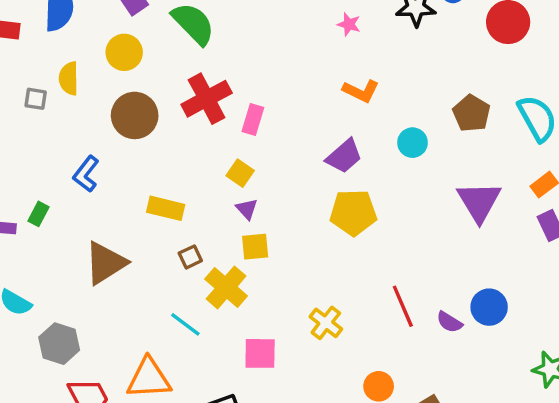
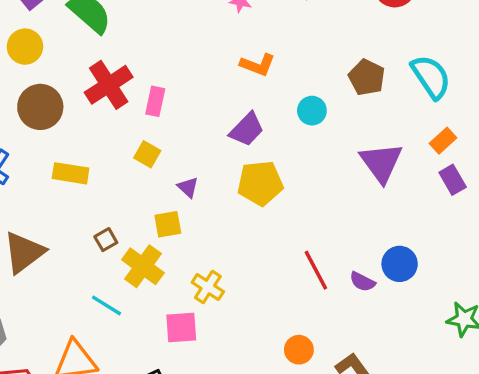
yellow rectangle: (166, 208) -> (71, 173), moved
purple triangle: (247, 209) -> (188, 187), moved
yellow cross: (326, 323) -> (208, 287), moved

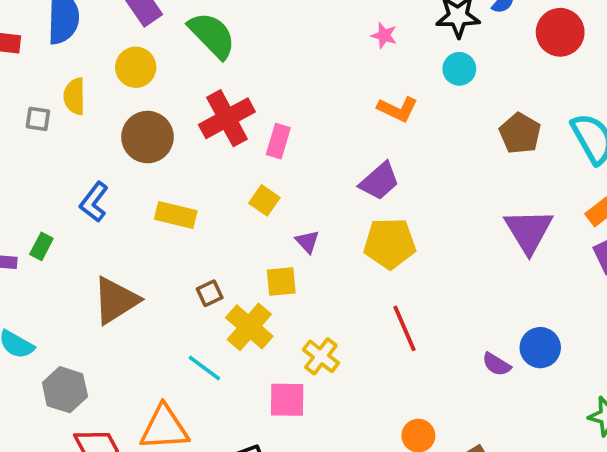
cyan circle: (312, 111) -> (459, 69), moved
red line: (316, 270) -> (405, 328), moved

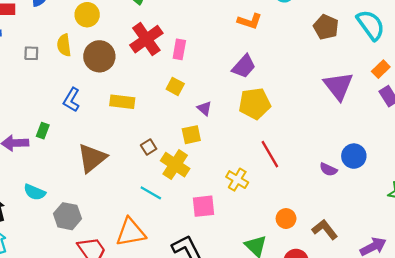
yellow semicircle: (74, 96) -> (64, 45), moved
yellow cross: (321, 356) -> (237, 180), moved

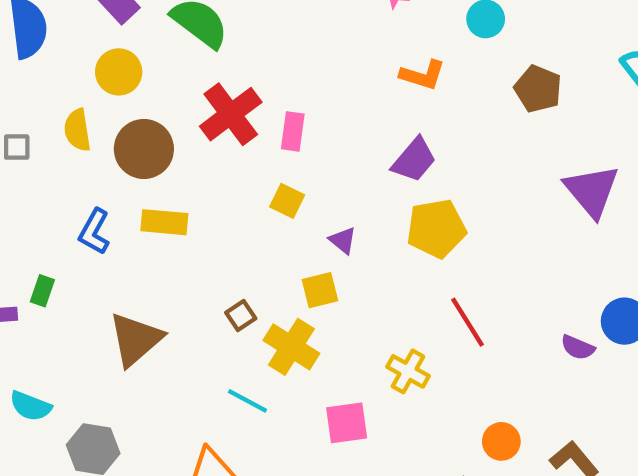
brown pentagon: (326, 27) -> (538, 89), moved
yellow rectangle: (122, 102) -> (164, 222), moved

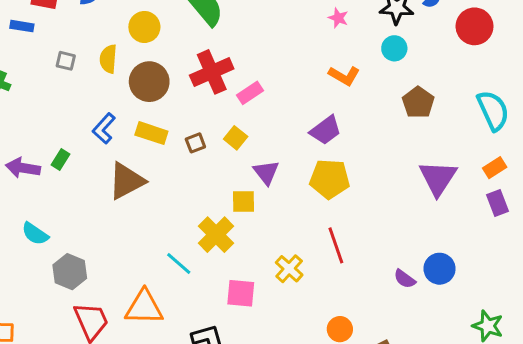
pink rectangle: (293, 131) -> (250, 93), turned 35
purple triangle: (343, 240) -> (266, 172), size x1.4
brown square: (241, 315) -> (195, 143), moved
brown triangle: (136, 339) -> (126, 181), moved

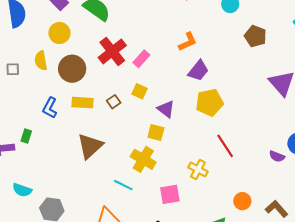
orange L-shape: (344, 76) -> (188, 42), moved, turned -40
brown triangle: (126, 181) -> (90, 146), moved
yellow square: (244, 202) -> (156, 133), turned 30

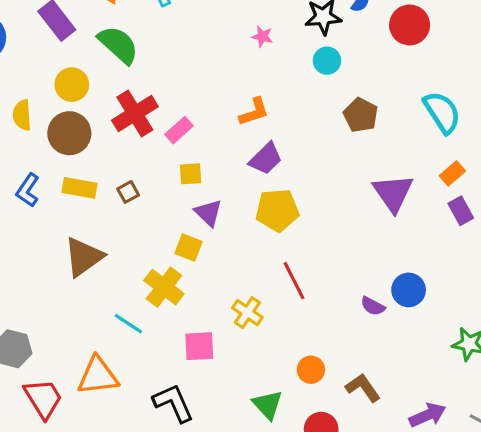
yellow circle: (59, 33) -> (72, 85), moved
yellow square: (140, 91) -> (191, 174), moved, turned -35

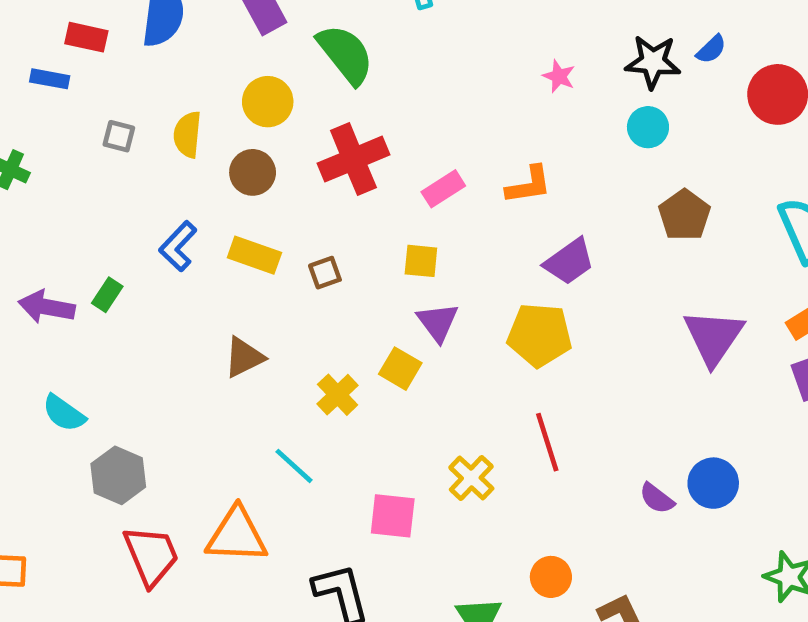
pink rectangle: (179, 130) -> (443, 189), moved
brown circle: (69, 133) -> (253, 172), size x0.7
purple trapezoid: (266, 159) -> (569, 262), moved
brown triangle: (84, 257) -> (244, 357), size x0.7
yellow cross: (164, 287) -> (338, 395), moved, size x0.7

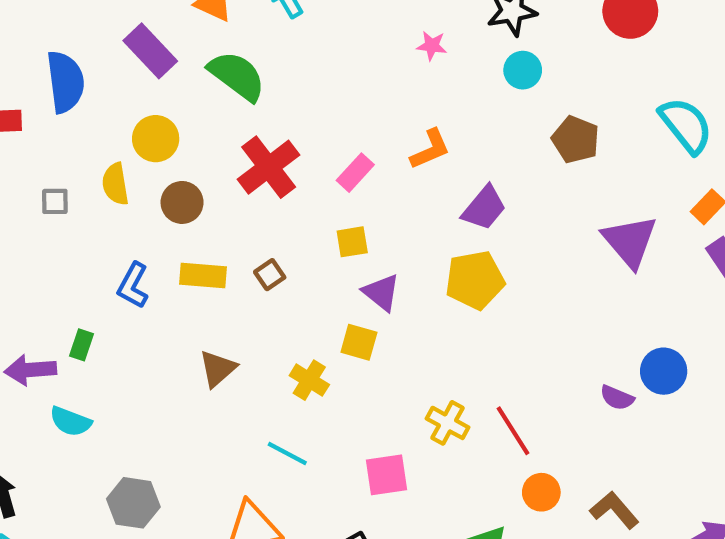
yellow circle: (268, 102) -> (156, 139), moved
cyan semicircle: (64, 413) -> (71, 421), moved
red line: (547, 442) -> (513, 431), moved

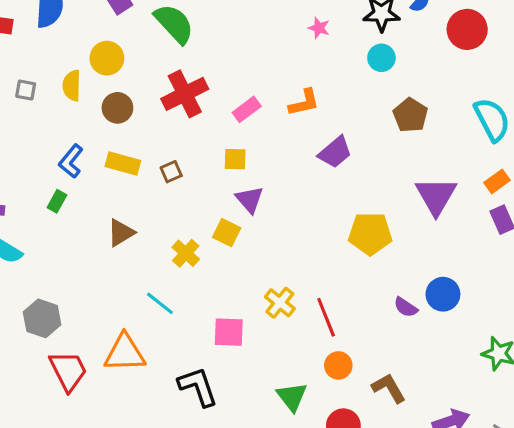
yellow pentagon: (475, 280) -> (370, 234), moved
green rectangle: (81, 345) -> (57, 201), moved

